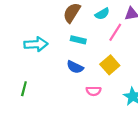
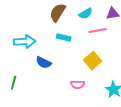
pink line: (115, 32) -> (98, 31), turned 48
blue semicircle: (75, 67) -> (44, 63), moved

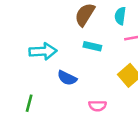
cyan semicircle: (86, 14) -> (120, 16), turned 128
pink semicircle: (78, 85) -> (97, 106), moved

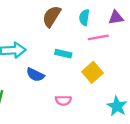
cyan rectangle: (92, 46) -> (63, 54), moved

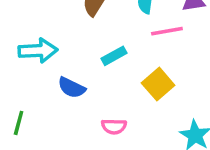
cyan rectangle: (63, 54) -> (114, 56), turned -42

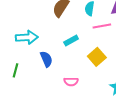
blue semicircle: (72, 88) -> (46, 59), turned -140
green line: (19, 123) -> (15, 70), moved

